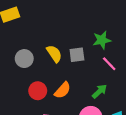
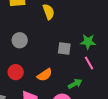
yellow semicircle: (54, 54) -> (49, 12), moved
red circle: (38, 91) -> (16, 72), moved

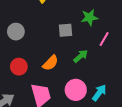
pink line: (89, 63) -> (104, 39), moved, turned 72
green arrow: (75, 84) -> (81, 56), moved

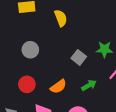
gray square: (65, 30) -> (79, 57), turned 32

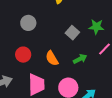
orange semicircle: (58, 87) -> (52, 58), turned 91

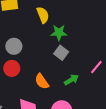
green star: (96, 27) -> (59, 33), moved
red circle: (23, 55) -> (12, 68), moved

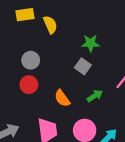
yellow semicircle: (43, 15) -> (50, 25), moved
green star: (59, 33) -> (91, 43), moved

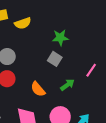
yellow semicircle: (50, 25) -> (23, 23), turned 98

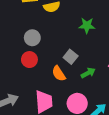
gray square: (55, 59) -> (71, 57), moved

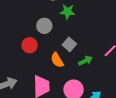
green star: (87, 26) -> (68, 12), moved
gray circle: (32, 38) -> (44, 26), moved

